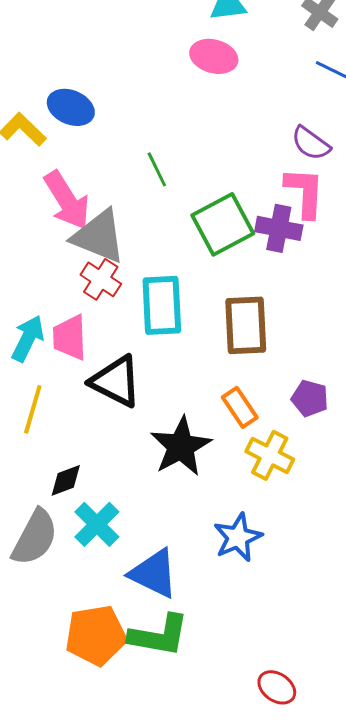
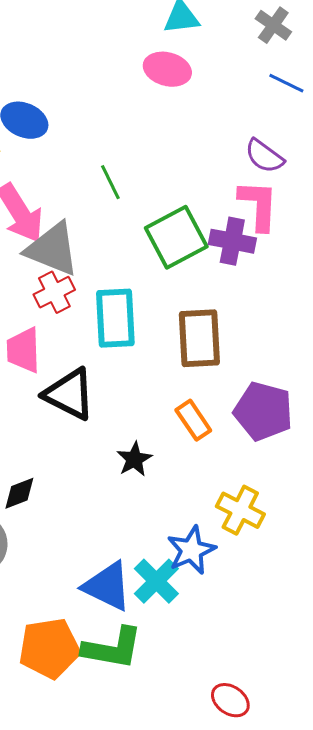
red cross: (101, 279) -> (54, 292), turned 30
purple pentagon: (310, 398) -> (263, 411), size x1.6
black star: (181, 446) -> (134, 459), size x0.6
yellow cross: (270, 455) -> (240, 510), moved
cyan cross: (97, 524) -> (156, 581), moved

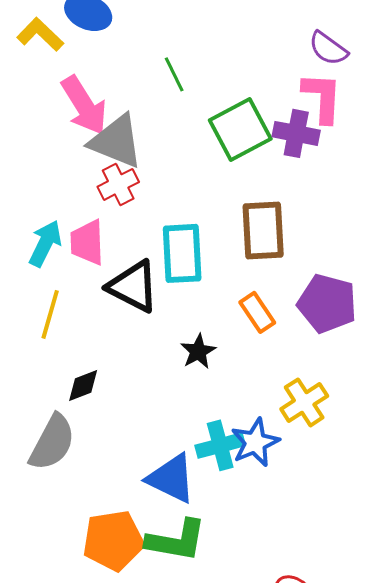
cyan rectangle: (115, 318) -> (182, 253), moved
yellow cross: (240, 510) -> (304, 402), turned 30
cyan cross: (156, 581) -> (220, 445), moved, turned 30

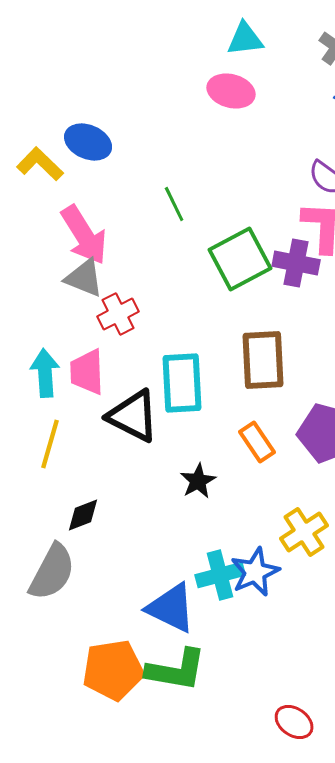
gray triangle: (116, 141) -> (84, 278), moved, size x0.7
cyan arrow: (45, 243) -> (45, 373), turned -30

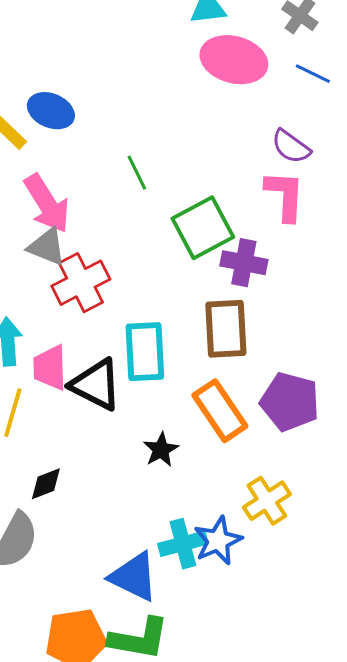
pink ellipse: (231, 91) -> (234, 60), moved, size x1.4
purple cross: (296, 263) -> (244, 263), moved
red cross: (118, 314) -> (81, 283), size x1.4
pink trapezoid: (87, 372) -> (50, 368), moved
orange rectangle: (257, 442) -> (220, 411), size x1.5

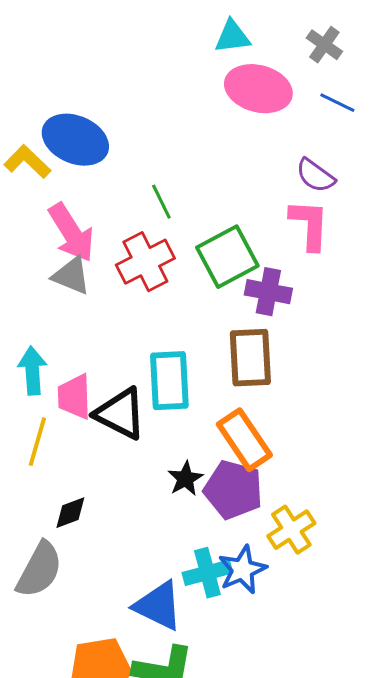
blue ellipse: (51, 111) -> (75, 140), size x1.4
red cross: (81, 283) -> (145, 262), moved
purple pentagon: (290, 402) -> (233, 490), moved

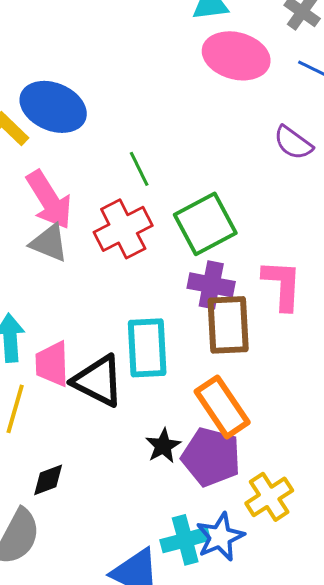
pink L-shape: (309, 225) -> (282, 285), moved
purple cross: (268, 292) -> (211, 285), moved

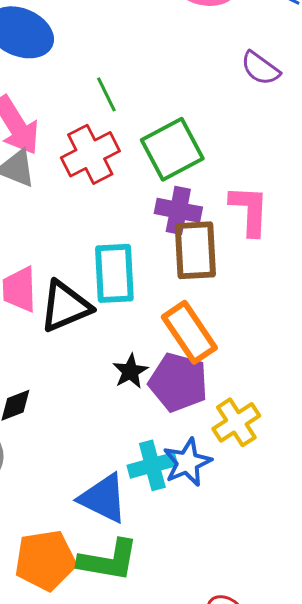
black triangle: (98, 381) -> (65, 306), turned -50

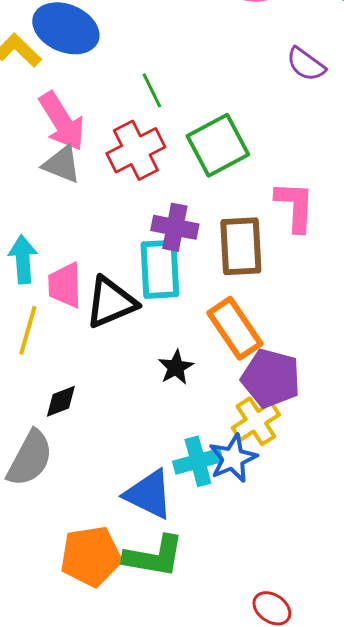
purple cross: (178, 210) -> (175, 227), moved
purple pentagon: (178, 382) -> (271, 378), moved
yellow cross: (236, 422) -> (256, 421), moved

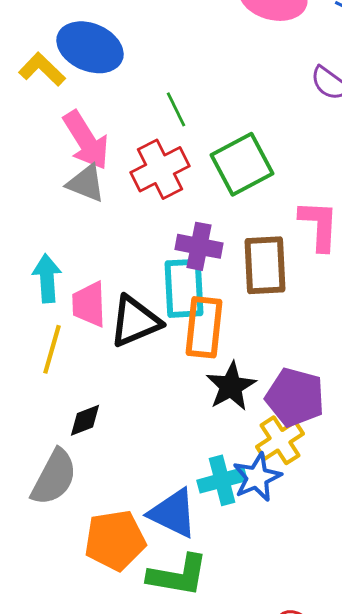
orange rectangle: (235, 328) -> (204, 327), moved, turned 40
black star: (176, 367) -> (231, 386), moved, size x1.4
orange pentagon: (91, 556) -> (115, 540), moved

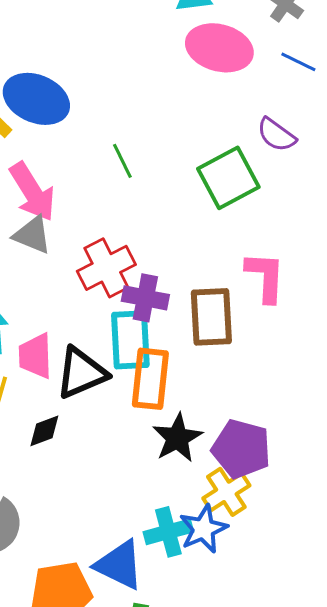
green square: (242, 164) -> (228, 178), moved
red cross: (160, 169) -> (106, 268), moved
black diamond: (85, 420) -> (44, 431), moved

